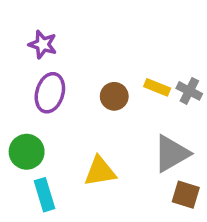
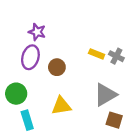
purple star: (43, 44) -> (37, 32), moved
brown circle: (114, 96) -> (57, 67), moved

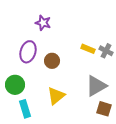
purple star: (37, 32) -> (43, 23), moved
yellow triangle: (61, 106) -> (56, 96), turned -30

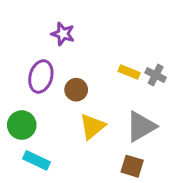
yellow triangle: (56, 96) -> (92, 126), moved
cyan rectangle: (25, 109) -> (36, 160), turned -48
brown square: (104, 109) -> (132, 166), moved

